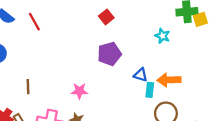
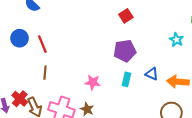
red line: (34, 22) -> (42, 44), moved
cyan rectangle: (150, 90) -> (126, 79), moved

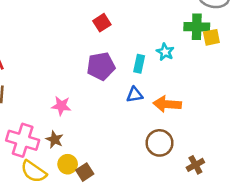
blue triangle: (152, 74) -> (135, 95), turned -32
cyan rectangle: (126, 79) -> (139, 64), moved

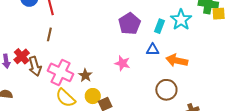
cyan star: (165, 52) -> (181, 20), size x1.5
purple pentagon: (101, 66) -> (130, 24), turned -30
pink star: (61, 106) -> (122, 63), moved

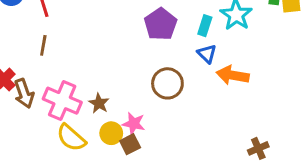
blue triangle: (153, 50) -> (207, 54), moved, turned 48
pink star: (122, 63) -> (134, 124), moved
brown circle: (166, 90) -> (167, 83), moved

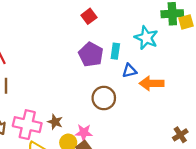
cyan rectangle: (205, 26) -> (115, 51), moved
blue triangle: (207, 54) -> (129, 71), turned -48

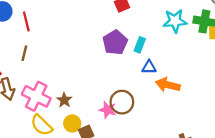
cyan star: (146, 38) -> (175, 21), moved, turned 30
brown circle: (104, 98) -> (122, 102), moved
pink star: (84, 133) -> (108, 110), moved

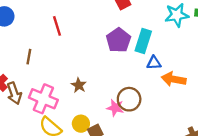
red line: (26, 22) -> (57, 26), moved
cyan rectangle: (140, 45) -> (143, 41), size x1.5
brown star: (64, 100) -> (79, 85), moved

